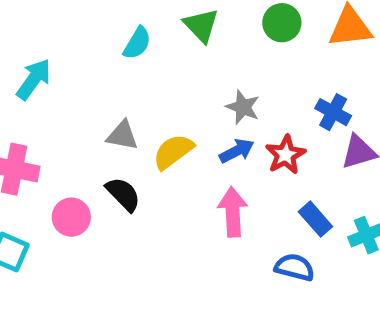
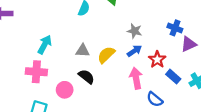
cyan arrow: (34, 79) -> (45, 45), moved
red star: (285, 155) -> (157, 59), moved
blue semicircle: (295, 267) -> (155, 99), moved, turned -147

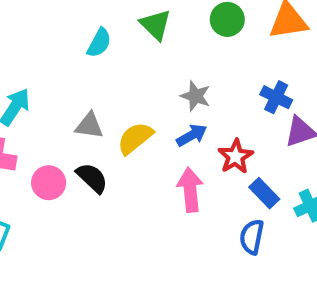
pink circle: (65, 90) -> (49, 183), moved
blue semicircle: (155, 99) -> (252, 237), moved, turned 56

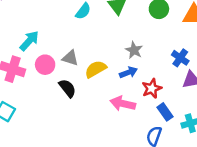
pink circle: (49, 183) -> (45, 65), moved
pink arrow: (190, 190) -> (123, 104), turned -80

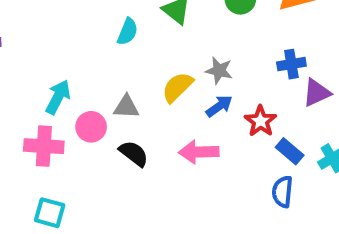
blue cross: (180, 58) -> (291, 64), turned -30
yellow semicircle: (96, 69) -> (177, 87), moved
pink arrow: (123, 104) -> (199, 152), moved

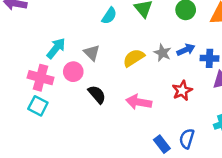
blue arrow: (219, 106) -> (186, 50), moved
gray triangle: (126, 107) -> (92, 53), moved, turned 30
blue rectangle: (290, 151) -> (162, 144), moved
cyan square: (50, 213) -> (38, 106), moved

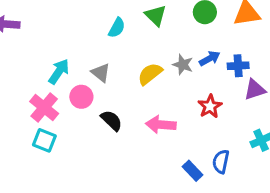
pink cross: (41, 78) -> (44, 107), turned 30

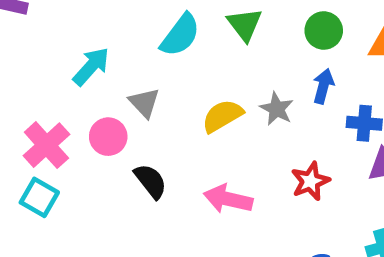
cyan semicircle: (117, 28) -> (180, 35), size x1.4
blue arrow: (210, 58) -> (323, 86), moved, turned -54
cyan arrow: (59, 72) -> (91, 66), moved

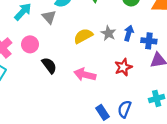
blue arrow: (323, 86) -> (129, 33), moved
gray triangle: (144, 103) -> (49, 17), moved

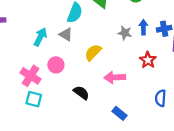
yellow semicircle: (83, 36) -> (93, 52), moved
black semicircle: (49, 65) -> (81, 93), moved
blue rectangle: (103, 112) -> (120, 113), moved

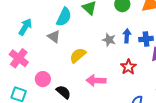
cyan arrow: (40, 37) -> (25, 27), moved
pink circle: (56, 65) -> (43, 79), moved
pink cross: (31, 76) -> (19, 58), moved

